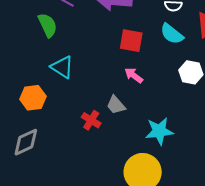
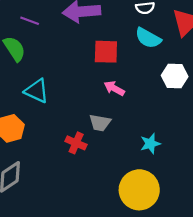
gray trapezoid: (116, 105) -> (100, 123), turned -30
cyan star: (159, 131) -> (150, 144), size x0.7

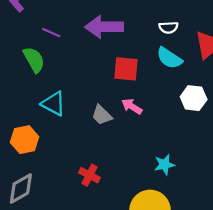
gray trapezoid: (100, 123) -> (102, 115), moved, turned 30
red cross: (76, 143) -> (89, 175), moved

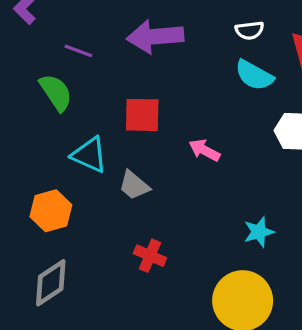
red square: (126, 69) -> (142, 115), moved
gray trapezoid: (102, 115) -> (134, 185), moved

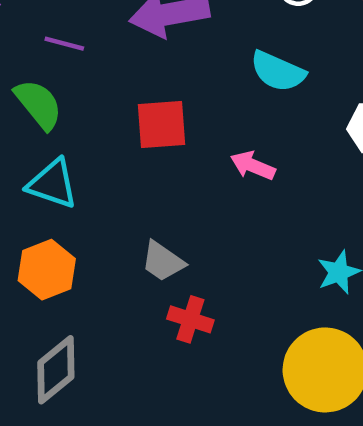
cyan semicircle: (254, 75) -> (278, 71), moved
cyan triangle: (89, 155) -> (52, 184), moved
gray trapezoid: (134, 185) -> (163, 261), moved

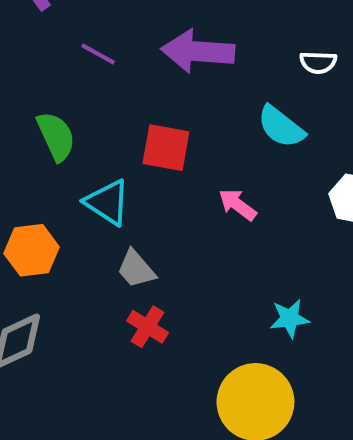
green semicircle: (38, 104) -> (56, 136), moved
cyan triangle: (52, 184) -> (107, 202), moved

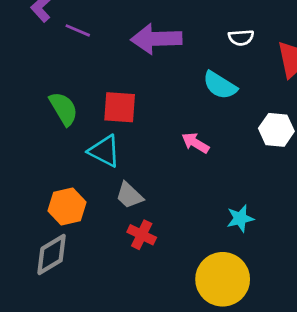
purple line: (98, 54) -> (78, 30), moved
red square: (166, 148) -> (120, 107), moved
orange hexagon: (32, 250) -> (67, 206), moved

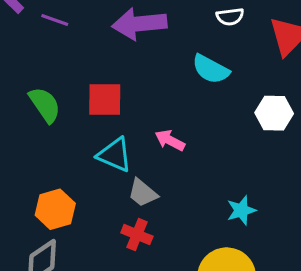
pink arrow: (195, 143) -> (170, 140), moved
cyan triangle: (104, 151) -> (115, 155), moved
gray trapezoid: (129, 195) -> (143, 193), moved

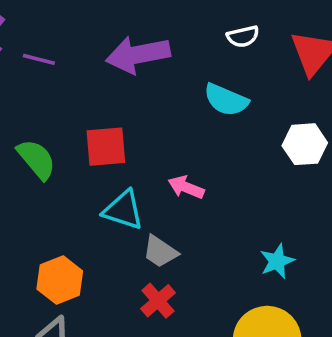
red cross: (137, 235) -> (158, 301), turned 32

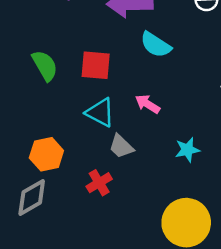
cyan semicircle: (226, 100) -> (156, 45), moved
cyan star: (277, 261) -> (187, 150), moved
red cross: (158, 301) -> (99, 183), moved

